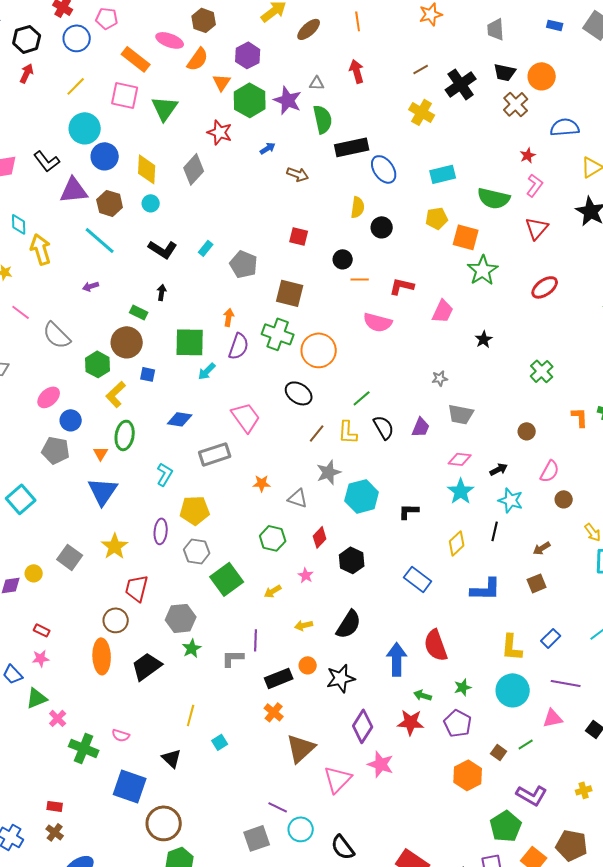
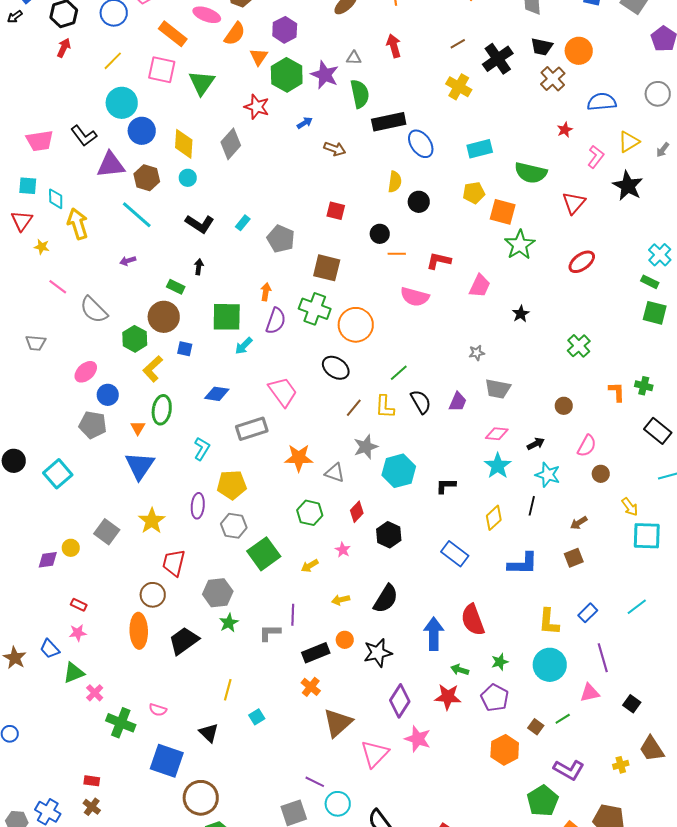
pink L-shape: (535, 185) -> (596, 157), moved
orange star: (262, 483) -> (299, 458), size x1.6
purple line: (566, 683) -> (603, 658), turned 64

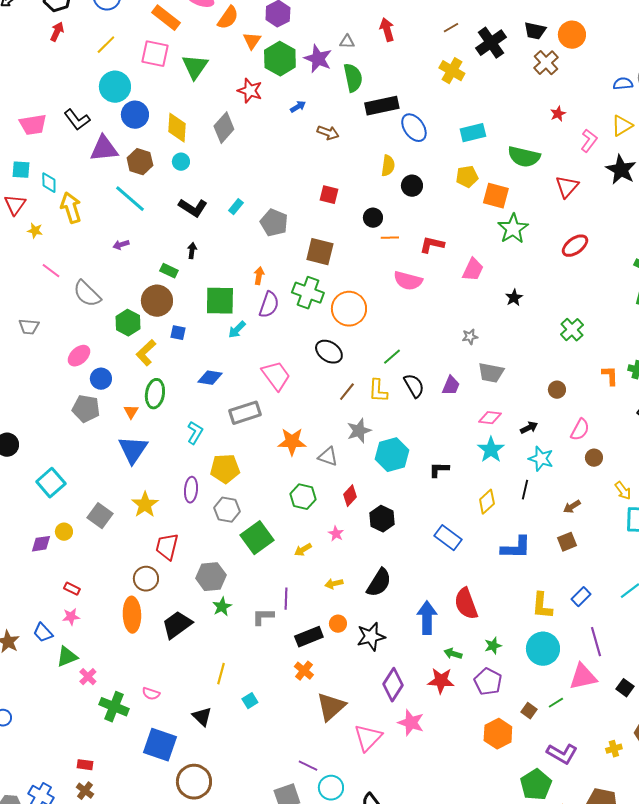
blue semicircle: (602, 102) -> (623, 84), moved, size x0.7
cyan square: (58, 474) -> (51, 483), moved
pink triangle: (590, 693) -> (583, 677), size x1.4

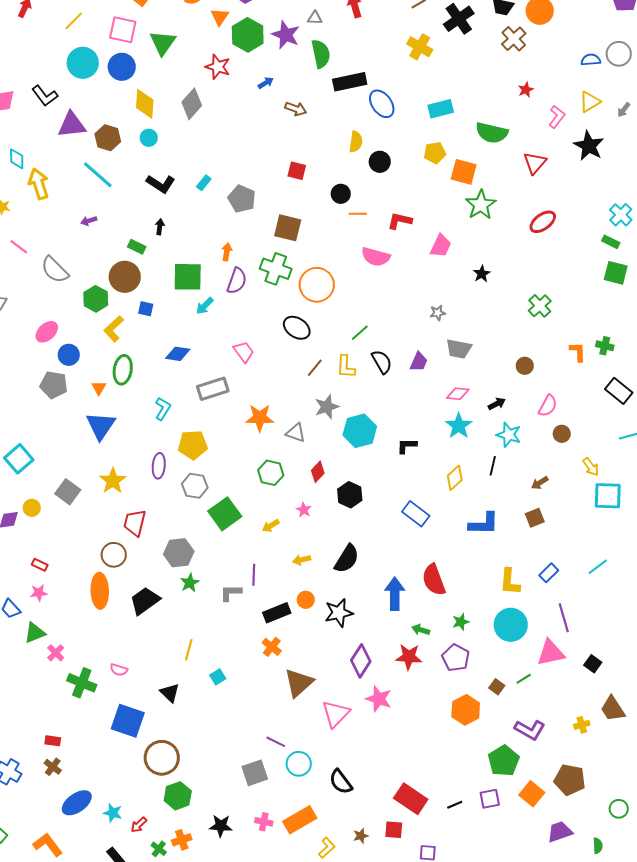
blue circle: (135, 115) -> (122, 67), moved
pink trapezoid: (276, 376) -> (244, 352), size x0.7

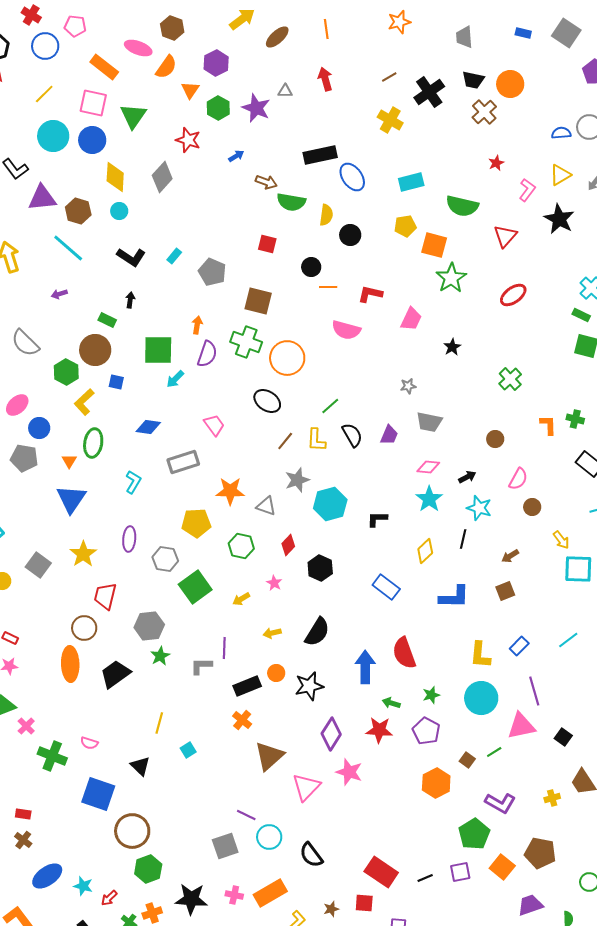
green hexagon: (248, 35) -> (218, 108), size x0.7
green semicircle: (321, 54) -> (291, 202), moved, turned 112
yellow pentagon: (193, 445) -> (196, 523), moved
black star: (221, 826) -> (191, 899), size x1.4

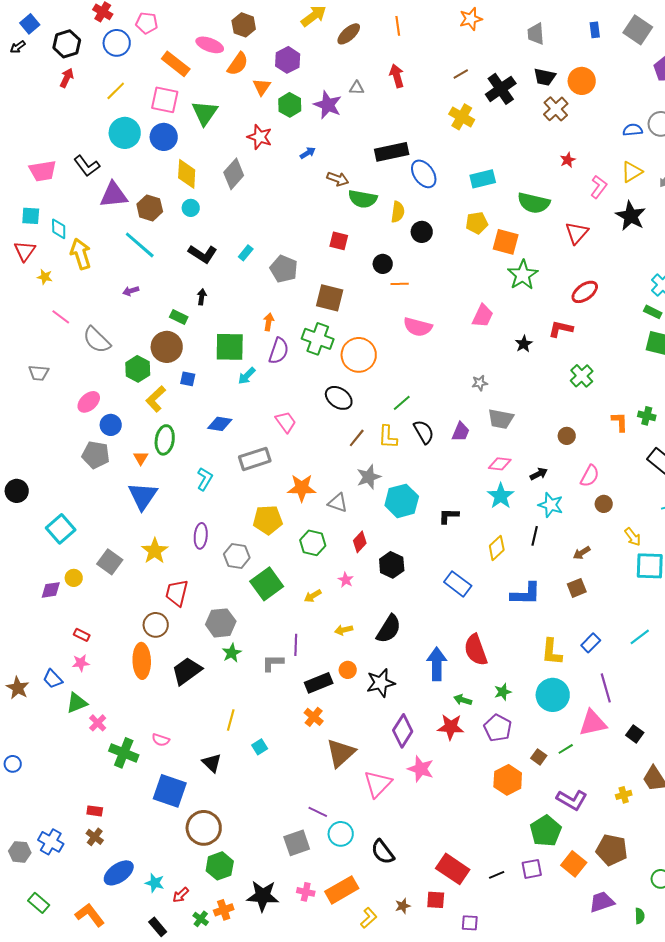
blue rectangle: (523, 33) -> (595, 30), turned 70
red L-shape: (370, 294) -> (561, 329), moved

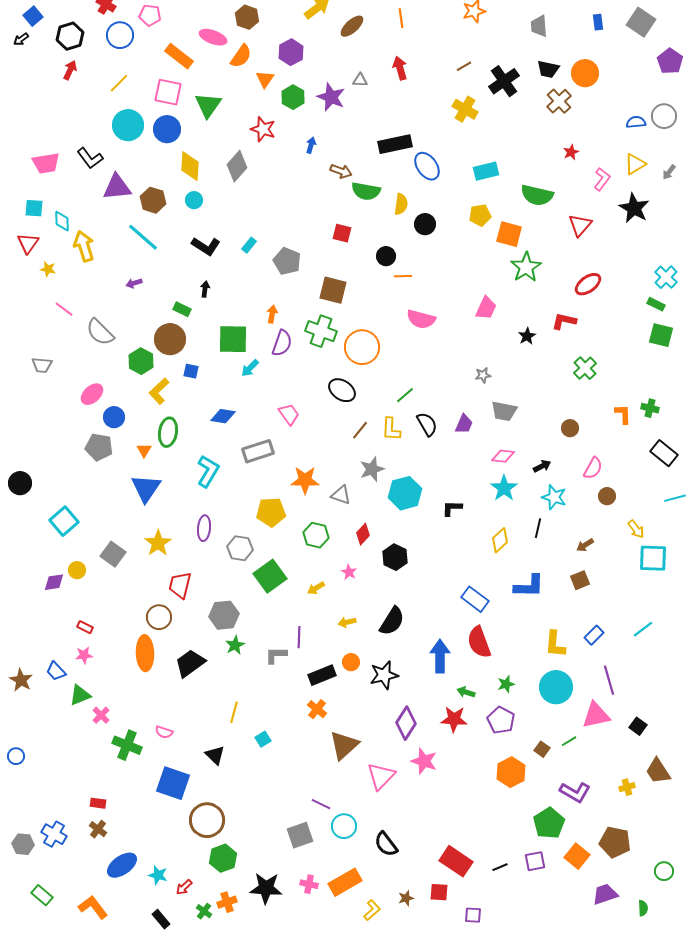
blue arrow: (308, 153) -> (311, 145), turned -42
cyan L-shape: (205, 479) -> (208, 471), size x1.4
blue rectangle: (458, 584) -> (475, 599), moved

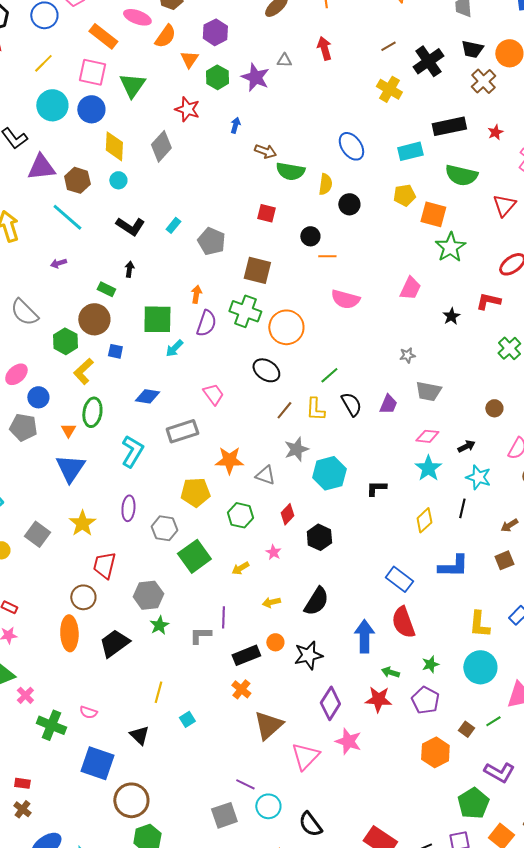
black rectangle: (395, 144) -> (449, 126), moved

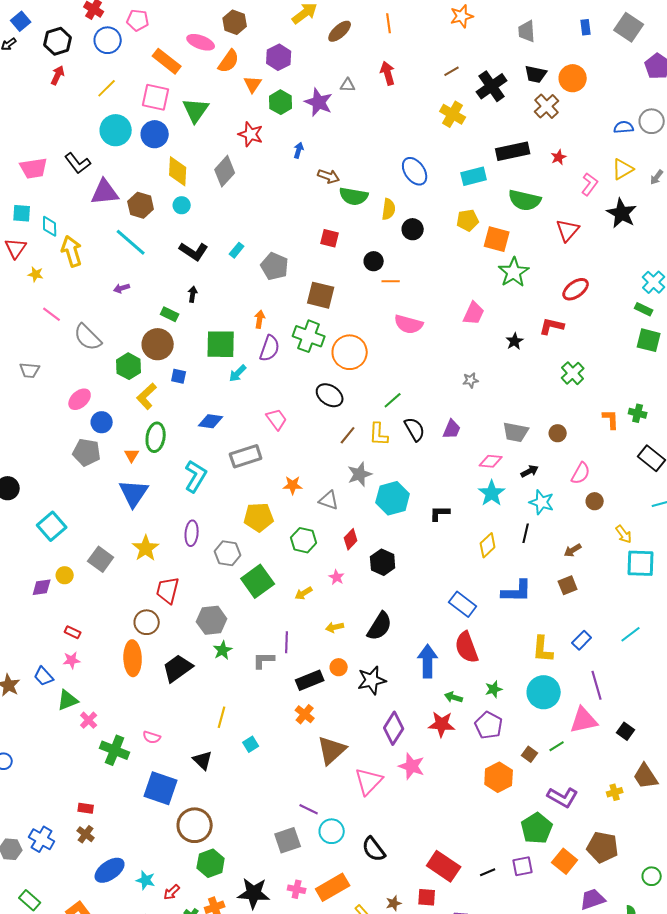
gray trapezoid: (428, 391) -> (516, 432), moved
orange star: (229, 460) -> (293, 485), size x0.7

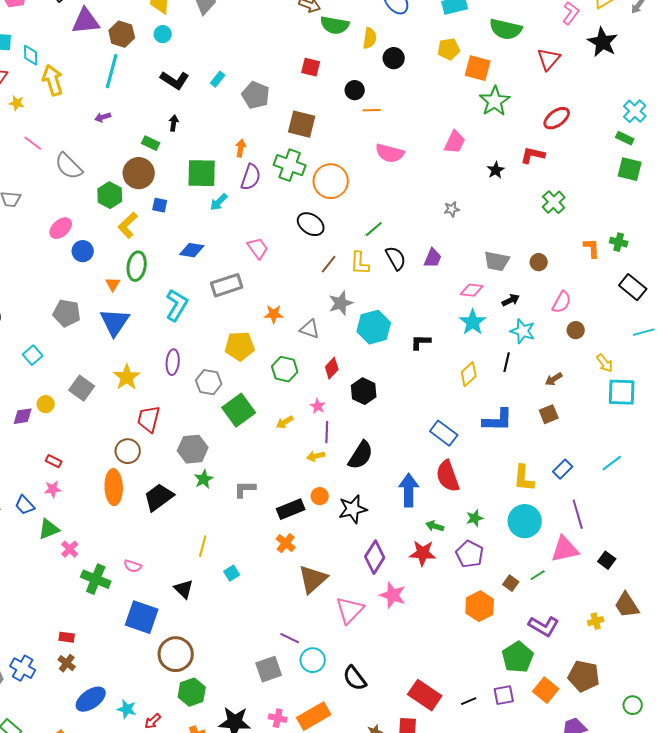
cyan line: (131, 242) -> (112, 71), turned 64
gray pentagon: (87, 452) -> (67, 313), moved
cyan square: (52, 526) -> (33, 355), size x0.7
purple line: (287, 642) -> (327, 432), moved

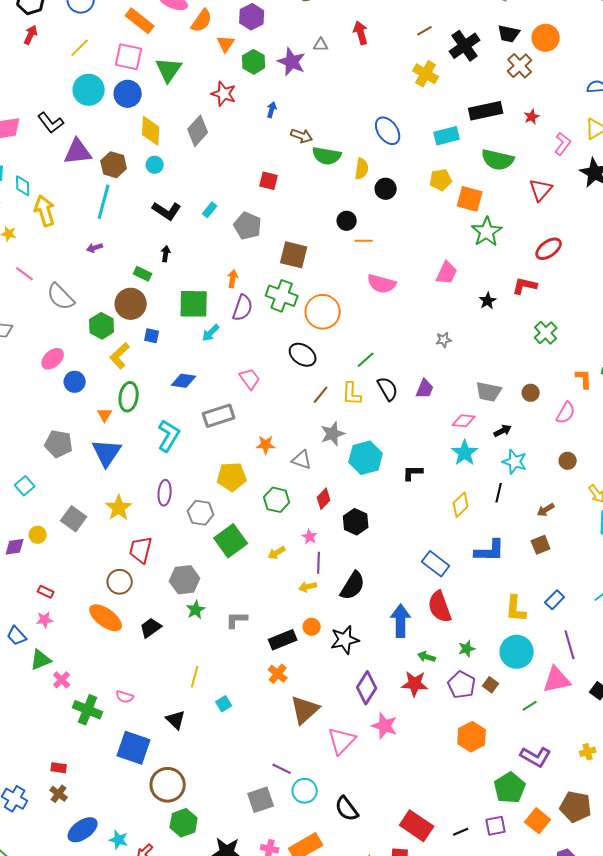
red square: (311, 67) -> (269, 181), moved
pink semicircle: (562, 302) -> (566, 413), moved
orange ellipse: (114, 487) -> (106, 618), turned -52
black trapezoid: (159, 497) -> (151, 628), size x0.7
brown square: (511, 583) -> (491, 685), moved

